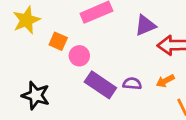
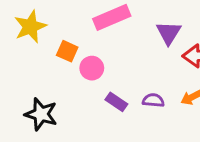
purple triangle: (145, 25) -> (169, 33), turned -35
purple rectangle: (100, 85) -> (116, 102), size x0.6

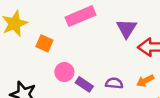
pink circle: (92, 68) -> (64, 72), moved

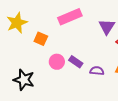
purple rectangle: (84, 84) -> (76, 62), moved

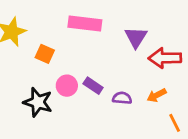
pink rectangle: (70, 17) -> (85, 23), turned 30
black star: (24, 80) -> (38, 102), moved

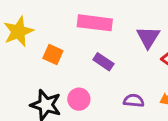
pink circle: (67, 86) -> (79, 99), moved
purple rectangle: (93, 86) -> (103, 62), moved

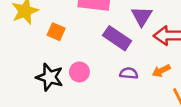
purple rectangle: (103, 62) -> (117, 38), moved, size x1.5

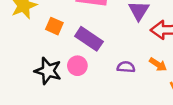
purple rectangle: (117, 38) -> (89, 39), moved
orange arrow: (161, 71) -> (158, 64), turned -120

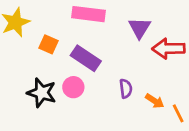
orange arrow: (158, 64) -> (155, 101), moved
purple semicircle: (126, 67) -> (126, 89), turned 78

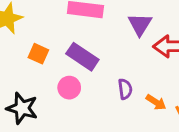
orange square: (49, 44) -> (38, 54), moved
black star: (42, 93) -> (22, 108), moved

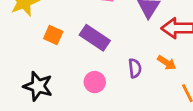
pink circle: (69, 88) -> (95, 82), moved
orange arrow: (156, 102) -> (167, 63), moved

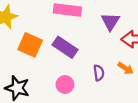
orange square: (53, 35) -> (30, 45), size x1.5

